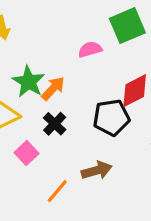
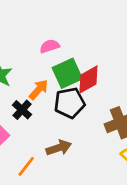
green square: (127, 26) -> (67, 73), moved
orange arrow: (53, 88) -> (39, 90), moved

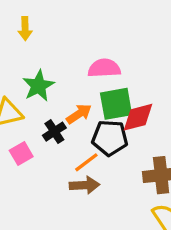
pink semicircle: (50, 46) -> (104, 68), size x1.4
orange line: (26, 166) -> (86, 162), moved

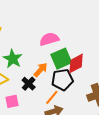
pink square: (21, 154) -> (12, 101), turned 32

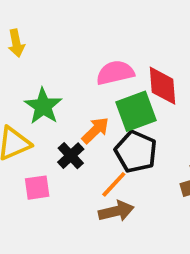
red diamond: (76, 63) -> (163, 86), moved, turned -70
black pentagon: (62, 80) -> (136, 152), turned 30

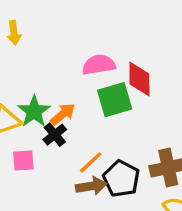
green star: (43, 106) -> (34, 111), moved
orange arrow: (95, 130) -> (63, 114), moved
black pentagon: (136, 152) -> (121, 179), moved

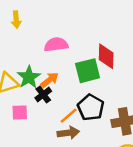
pink semicircle: (99, 65) -> (56, 45), moved
black pentagon: (121, 179) -> (91, 107), moved

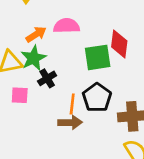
orange arrow: (50, 80) -> (36, 34), moved
orange line: (69, 116) -> (72, 104), turned -48

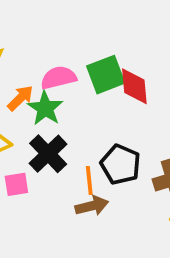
green square: (98, 57) -> (106, 75), moved
green star: (33, 58) -> (45, 108), moved
black cross: (47, 78) -> (48, 154), size x1.5

